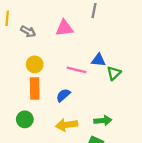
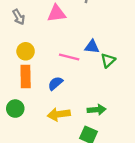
gray arrow: (28, 31) -> (19, 17), turned 32

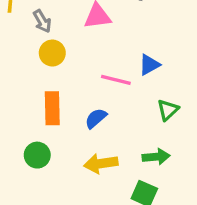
blue triangle: (92, 47) -> (149, 65), turned -35
yellow circle: (26, 51) -> (52, 53), moved
green triangle: (108, 60) -> (168, 110), moved

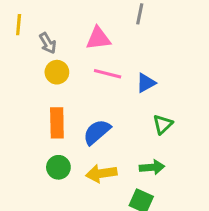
pink line: (116, 80) -> (108, 74), moved
blue semicircle: (96, 118) -> (97, 132), size x1.4
green circle: (37, 155) -> (58, 167), moved

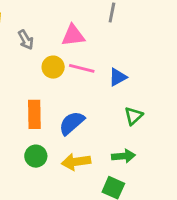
yellow circle: (57, 72) -> (53, 67), moved

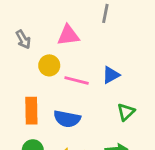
pink line: (82, 68) -> (77, 80), moved
blue semicircle: (72, 123) -> (67, 119), turned -128

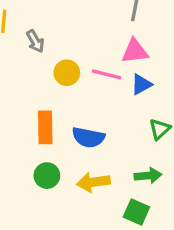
pink triangle: (68, 35) -> (135, 51), moved
pink line: (77, 80) -> (107, 74), moved

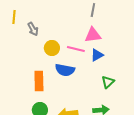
blue semicircle: (88, 137) -> (65, 70), moved

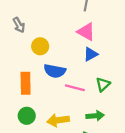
pink triangle: (93, 35) -> (86, 32), turned 36
pink line: (76, 49) -> (75, 88), moved

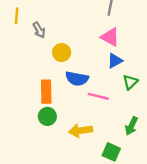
green triangle: (103, 84) -> (130, 82), moved
green circle: (27, 116) -> (47, 116), moved
green arrow: (95, 116) -> (131, 126), moved, turned 120

